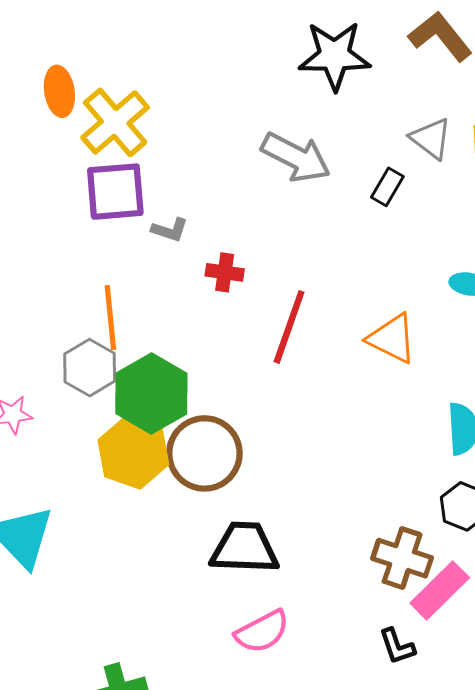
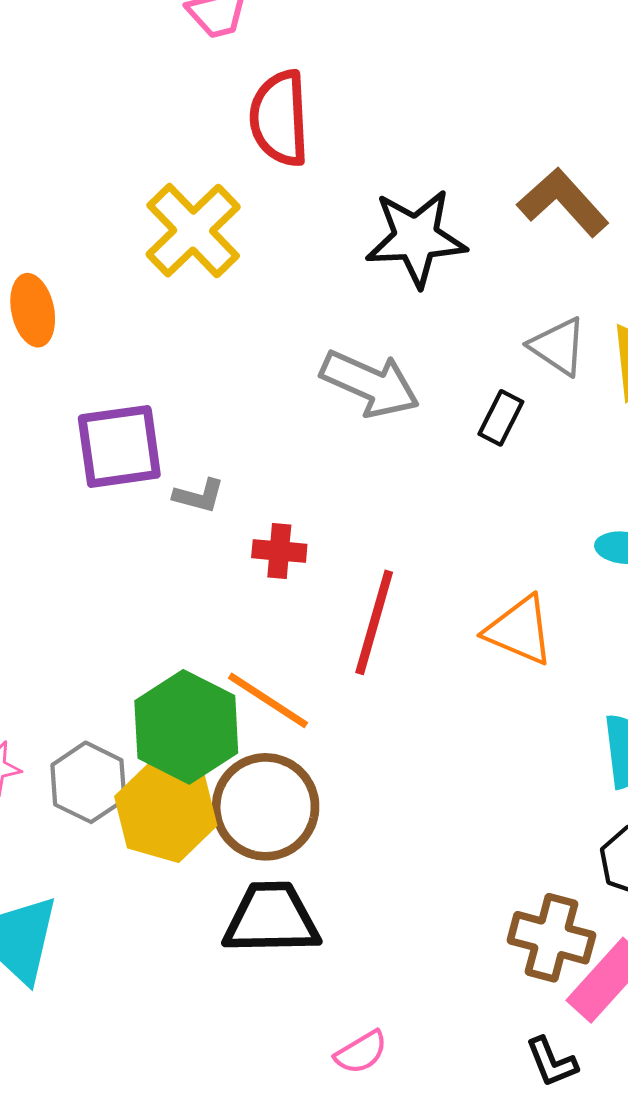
yellow cross: (115, 122) -> (193, 231), moved
orange line: (110, 318) -> (268, 700), moved, turned -48
gray hexagon: (90, 368) -> (88, 782), moved
black trapezoid: (244, 548) -> (271, 919), moved
pink semicircle: (262, 632) -> (361, 1052), size x0.7

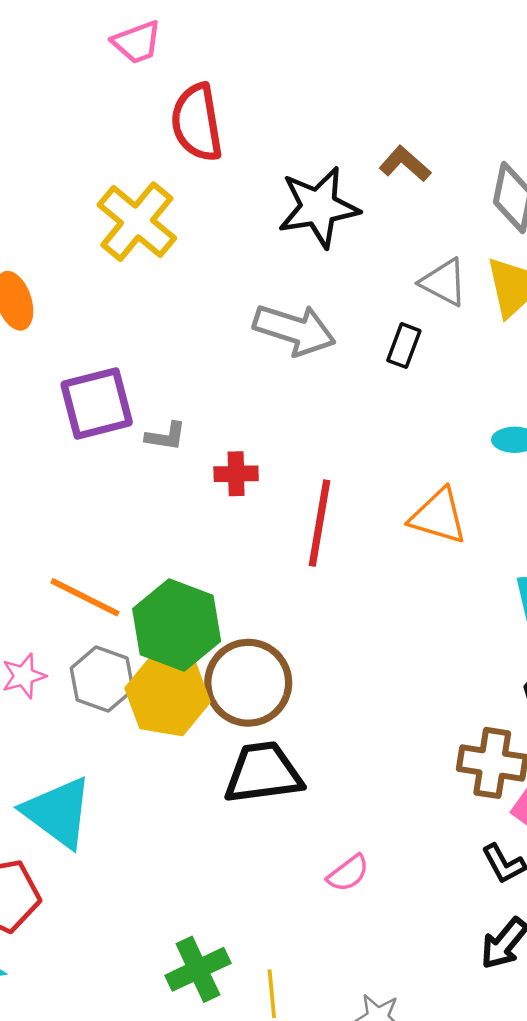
brown L-shape: (563, 202) -> (405, 164), moved, size x0.7
orange line: (268, 700) -> (85, 597), moved

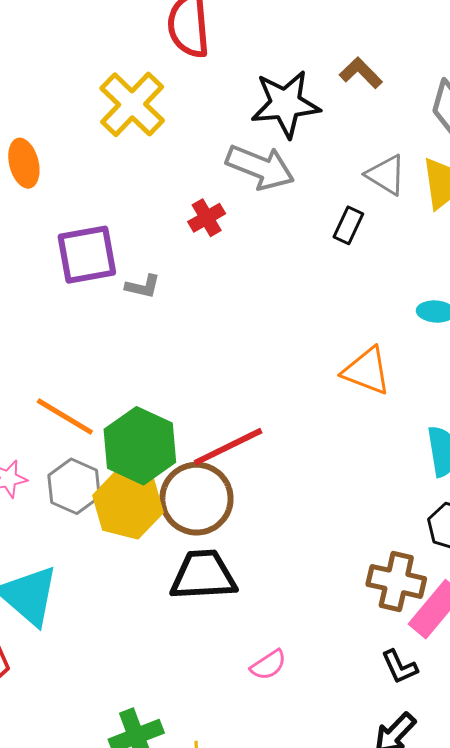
gray arrow: (294, 330) -> (260, 167), moved
red cross: (236, 474) -> (207, 218), moved, turned -33
red line: (320, 523) -> (228, 447), moved, turned 50

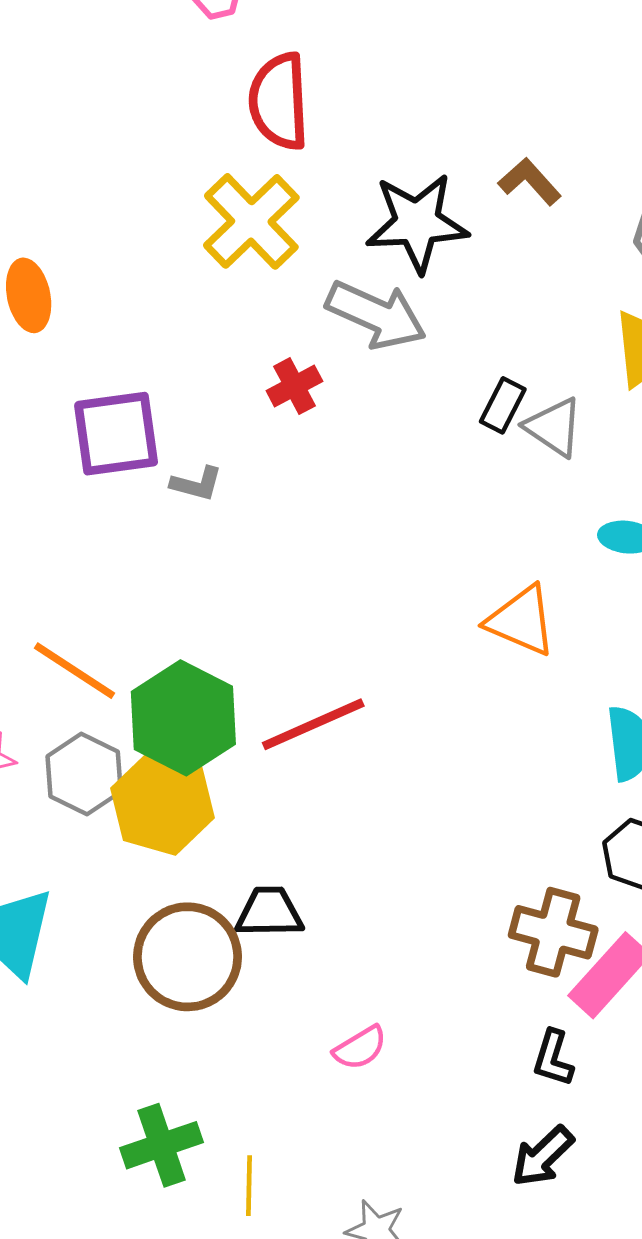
yellow cross: (132, 104) -> (251, 221), moved
gray triangle: (386, 175) -> (554, 427), moved
brown circle: (196, 499) -> (188, 957), moved
black trapezoid: (203, 575) -> (269, 912), size x0.7
black L-shape: (400, 667) -> (553, 1058), turned 39

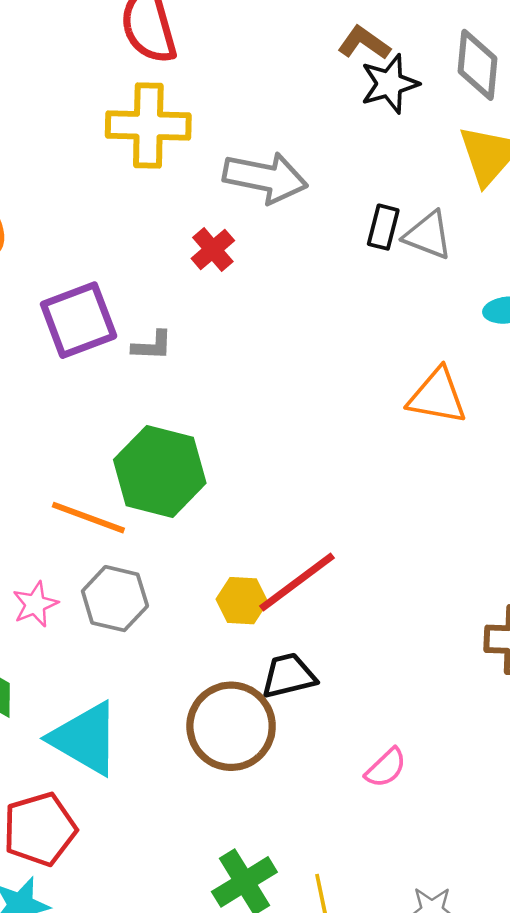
yellow cross: (251, 221) -> (148, 126), turned -32
black star: (417, 223) -> (390, 84), moved, size x0.7
green hexagon: (183, 718) -> (160, 471), moved
red line: (313, 724) -> (297, 582), moved
yellow hexagon: (162, 803) -> (242, 601), moved, size x0.6

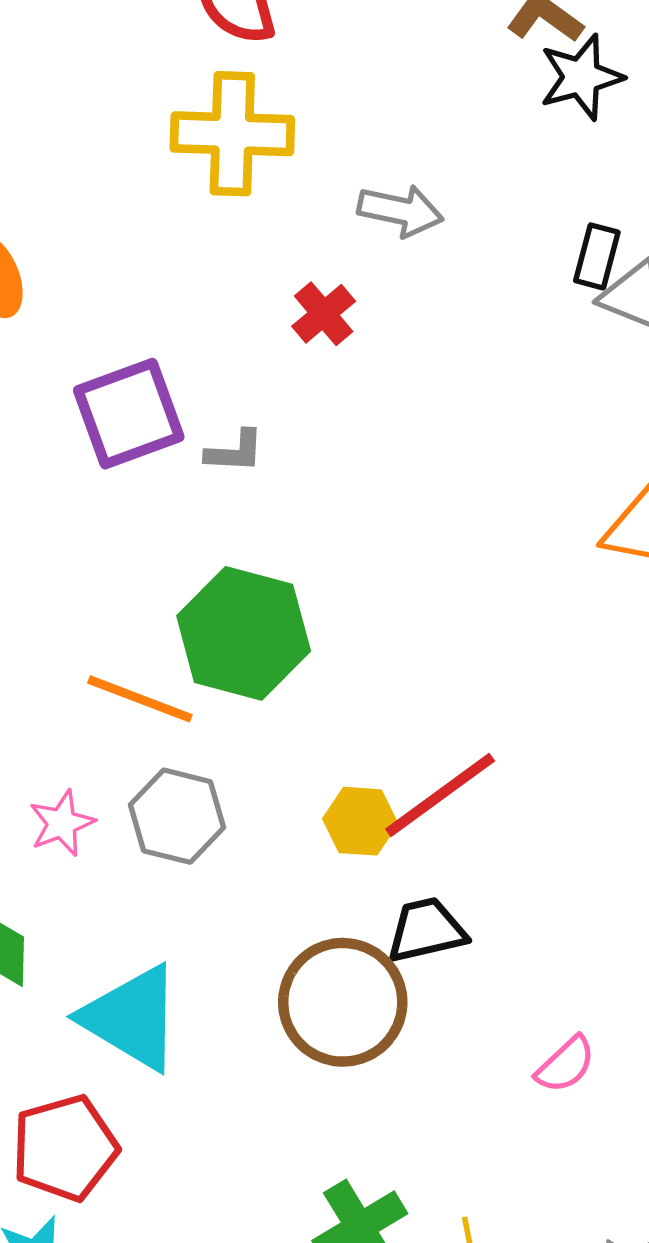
gray arrow: (265, 178) -> (400, 211), size x0.7
black rectangle: (383, 227) -> (597, 256), moved

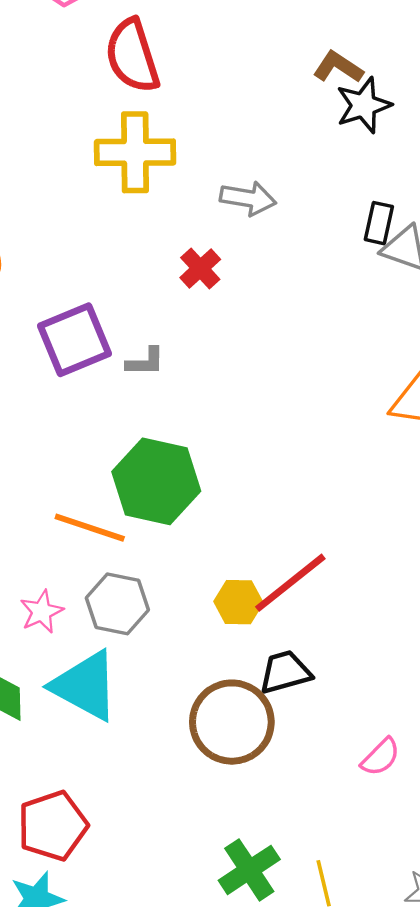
cyan triangle: (132, 1018) -> (85, 686), moved

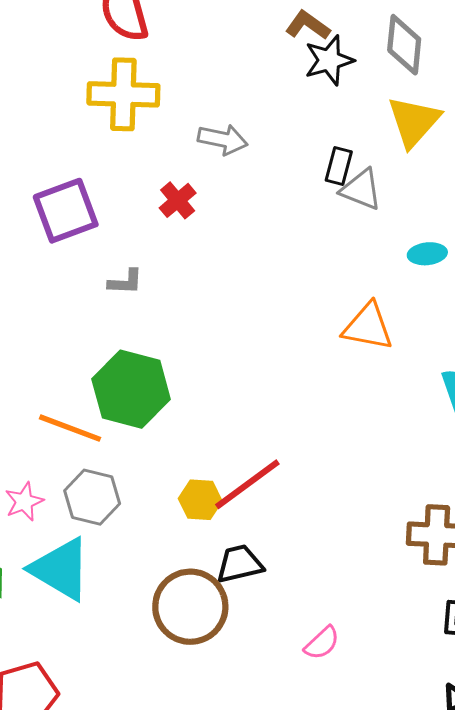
purple square: (74, 340) -> (66, 211), moved

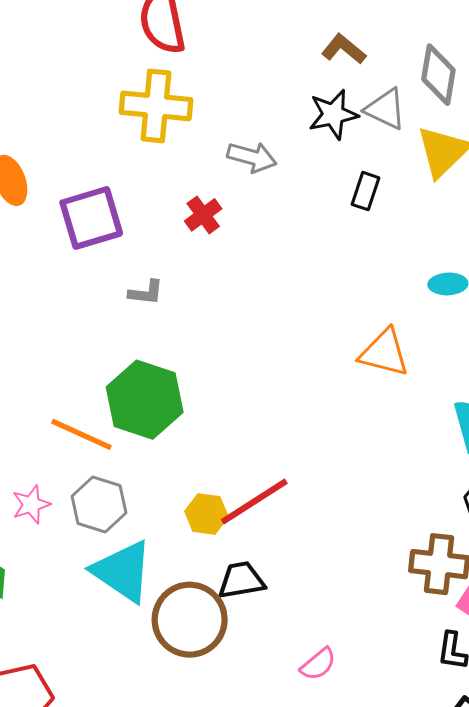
black star: (329, 60) -> (333, 114), moved
gray triangle: (361, 190) -> (385, 109), moved
cyan triangle: (61, 569) -> (123, 571), moved

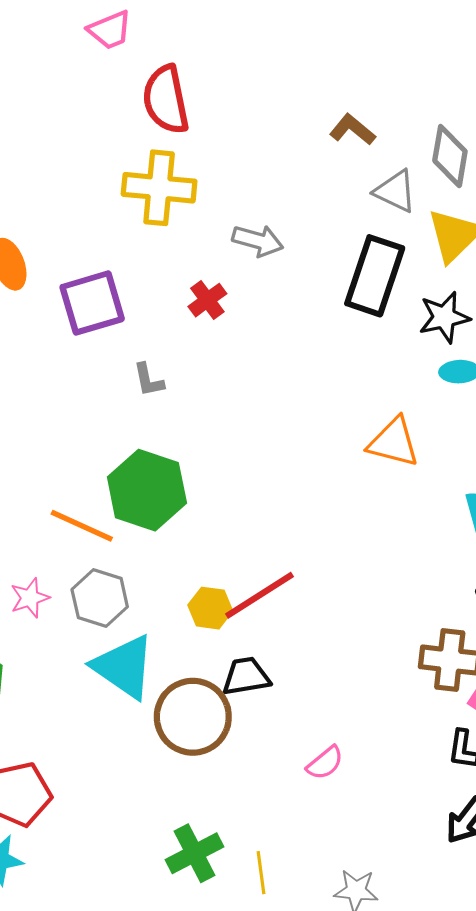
black star: (333, 114) -> (444, 317), moved
black rectangle: (366, 191) -> (375, 276), size x2.0
gray L-shape: (146, 293) -> (148, 380), turned 72

